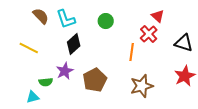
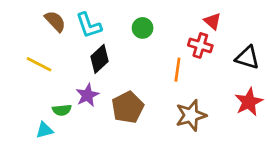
red cross: (149, 34) -> (200, 45), turned -30

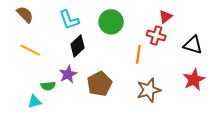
brown semicircle: (55, 21) -> (25, 15), moved
red triangle: (212, 21) -> (166, 17), turned 40
green circle: (143, 28) -> (111, 22), size x1.5

